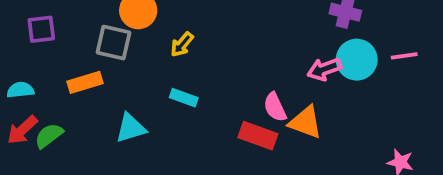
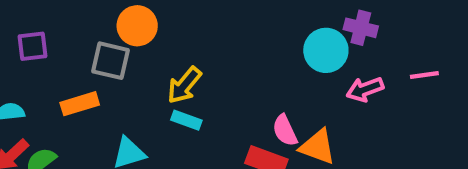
yellow arrow: (182, 44) -> (184, 85), moved, size x1.4
cyan circle: (357, 60) -> (326, 50), moved
pink arrow: (324, 69) -> (365, 89), moved

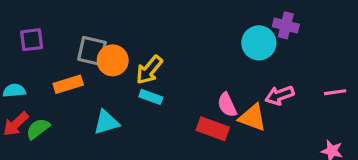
orange circle: (137, 26) -> (113, 60), moved
pink line: (424, 75) -> (335, 92), moved
pink arrow: (365, 89) -> (279, 95), moved

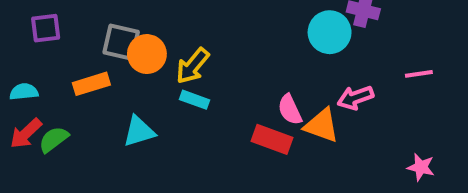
pink line: (335, 92) -> (419, 74), moved

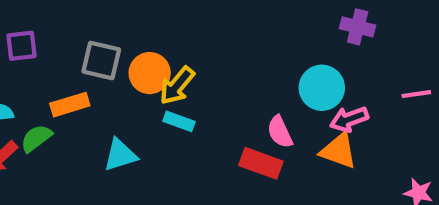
cyan circle: (330, 32) -> (322, 88), moved
orange circle: (147, 54) -> (150, 73), moved
orange triangle: (322, 125) -> (339, 151), moved
green semicircle: (54, 139) -> (36, 138), moved

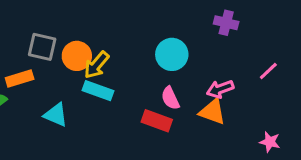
cyan circle: (322, 88) -> (172, 54), moved
pink line: (416, 94) -> (268, 71), turned -35
cyan rectangle: (179, 121) -> (98, 91), size x1.4
cyan triangle: (120, 155) -> (56, 115), turned 40

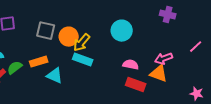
cyan circle: (172, 54) -> (122, 31), moved
orange rectangle: (20, 79) -> (39, 62), moved
pink semicircle: (170, 98) -> (131, 65), turned 126
red rectangle: (157, 121) -> (136, 85), moved

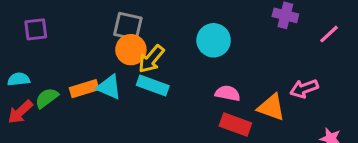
gray square: (46, 31) -> (128, 26), moved
pink line: (196, 47) -> (329, 34), moved
pink arrow: (164, 59) -> (304, 89), moved
cyan triangle: (55, 76) -> (109, 87), moved

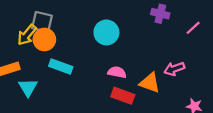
yellow arrow: (151, 59) -> (27, 35), moved
cyan triangle: (109, 87) -> (28, 87), moved, turned 36

